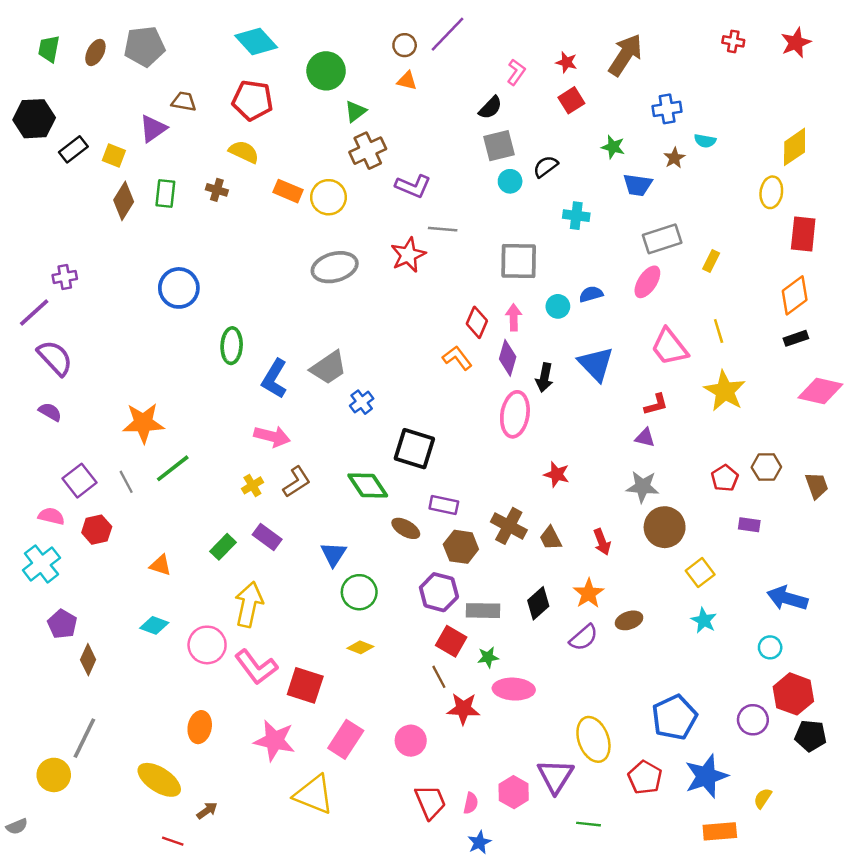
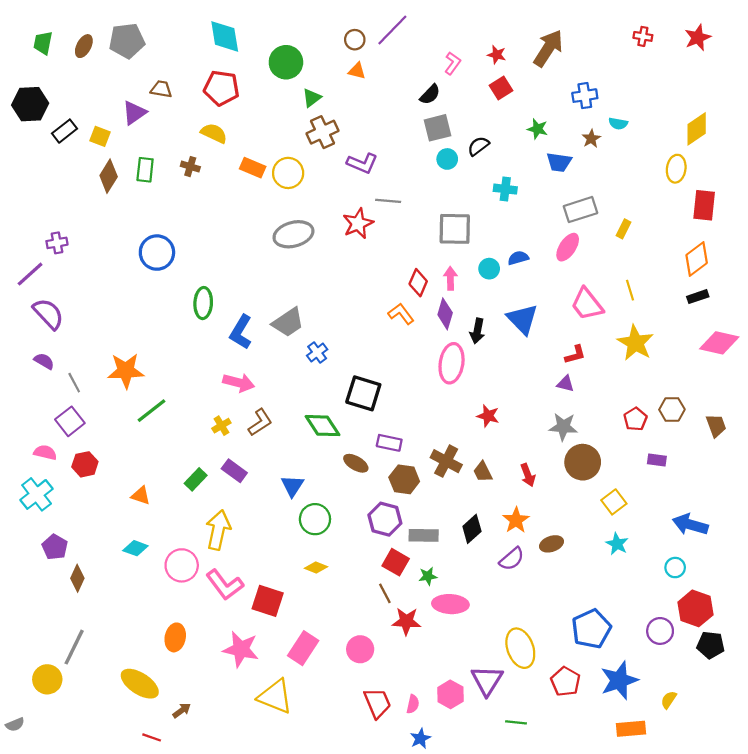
cyan diamond: (256, 41) -> (225, 36), turned 33
gray line: (126, 482) -> (74, 383), moved

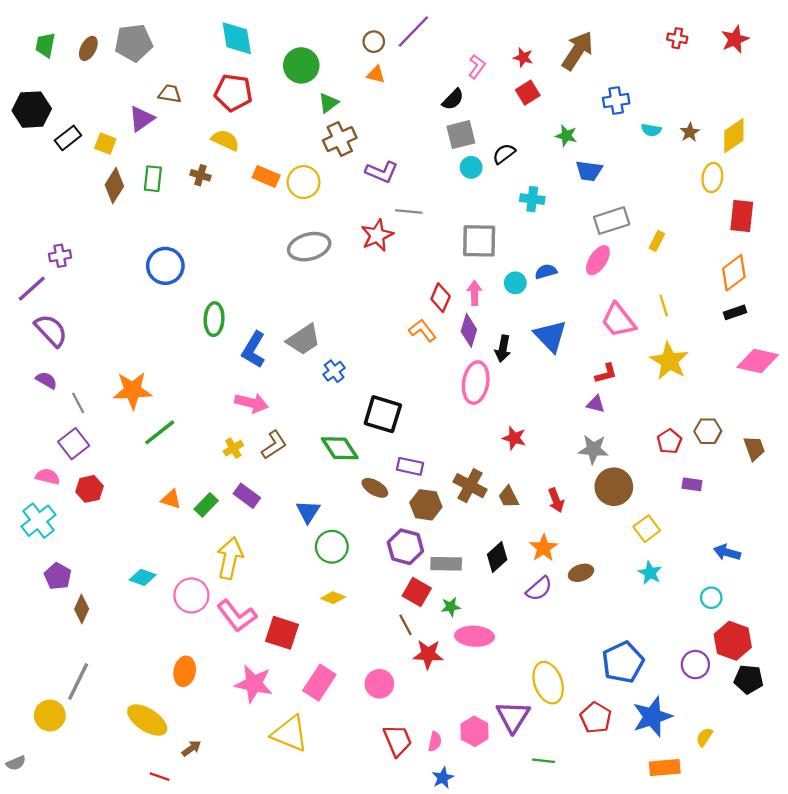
brown star: (591, 139) -> (690, 132), moved
orange triangle: (141, 495) -> (171, 499), moved
blue arrow: (690, 525) -> (727, 552), size x0.7

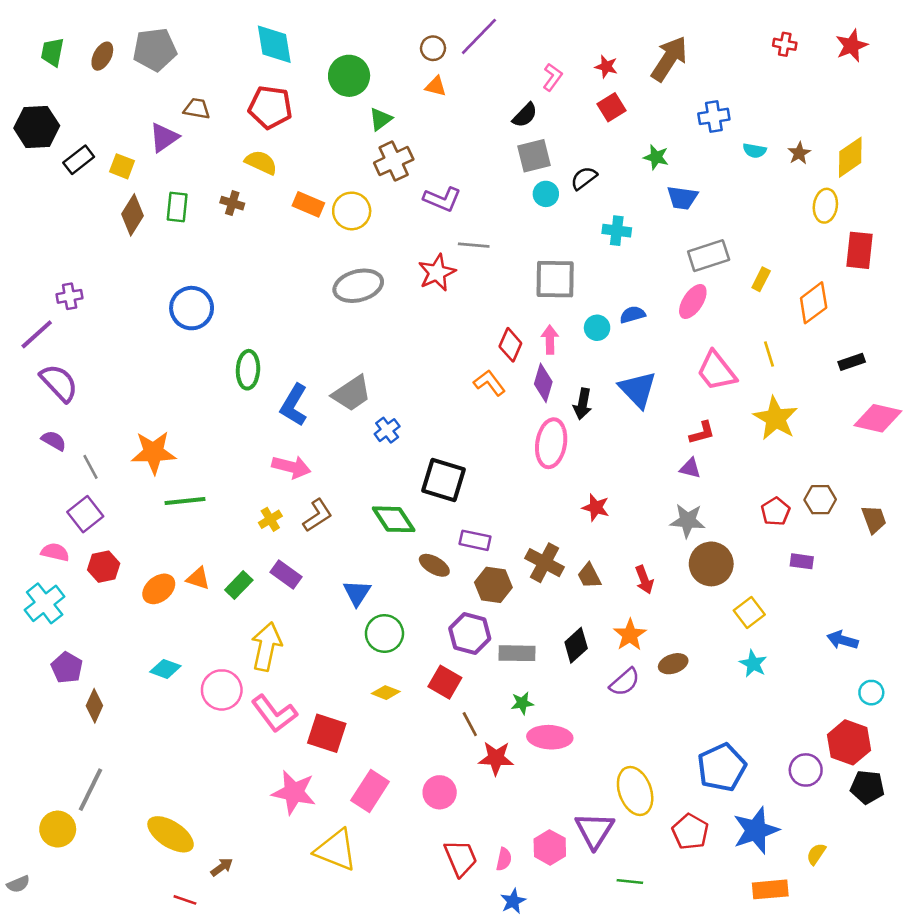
orange diamond: (734, 273) -> (814, 303), moved
green line: (160, 432) -> (185, 501), turned 32
red square: (417, 592) -> (445, 682), moved
cyan circle: (711, 598) -> (871, 693), moved
orange ellipse: (185, 671) -> (159, 589), moved, turned 40

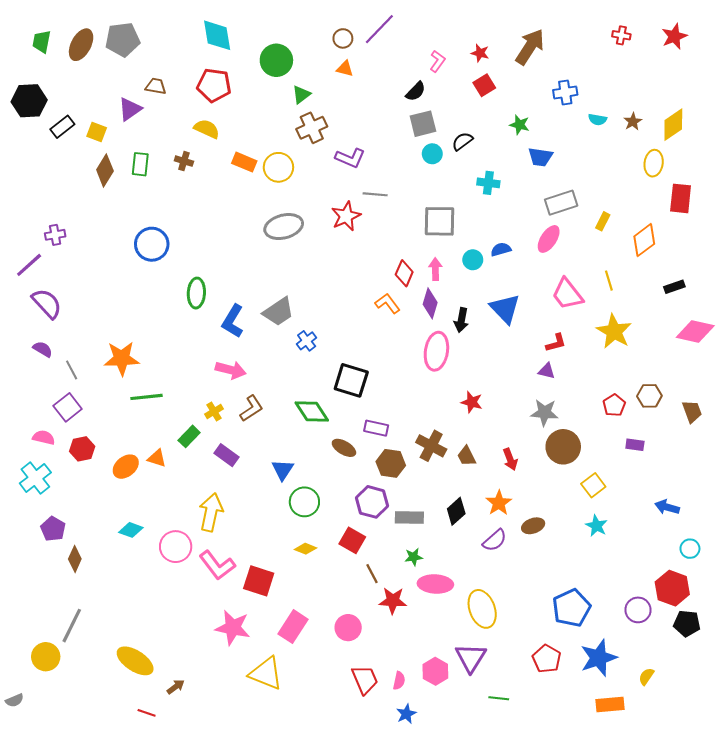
brown ellipse: (102, 56) -> (81, 45), size x1.4
green rectangle: (239, 585) -> (189, 436), moved
yellow ellipse: (635, 791) -> (482, 609), moved

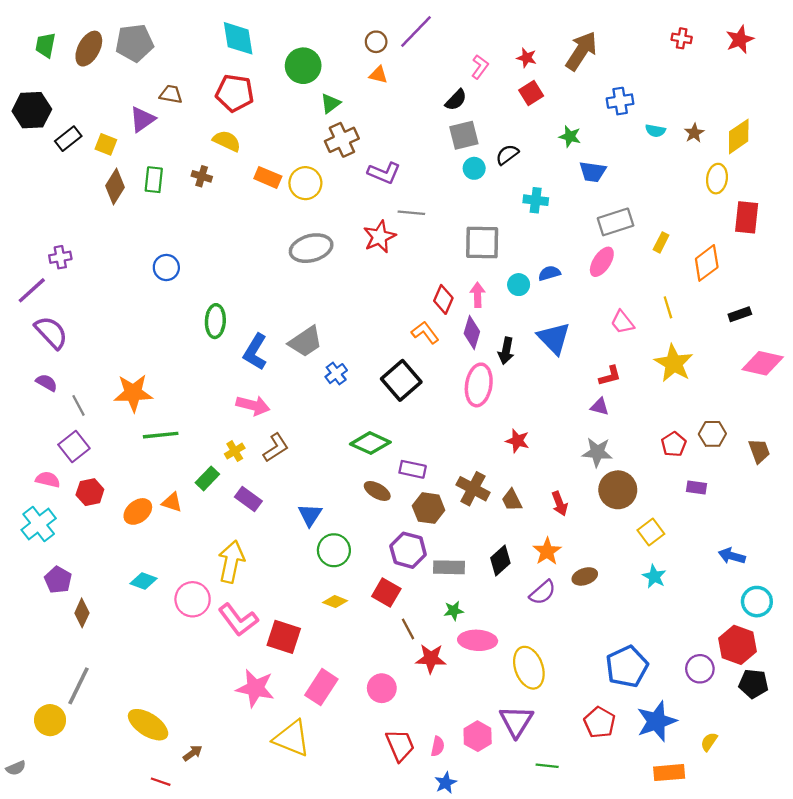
blue circle: (152, 244) -> (166, 267), size x0.7
pink trapezoid: (567, 294) -> (622, 322), size x0.7
black square: (351, 380) -> (401, 380), moved, turned 32
green diamond: (312, 411) -> (370, 443), moved, turned -32
cyan circle: (690, 549) -> (757, 602), size x1.4

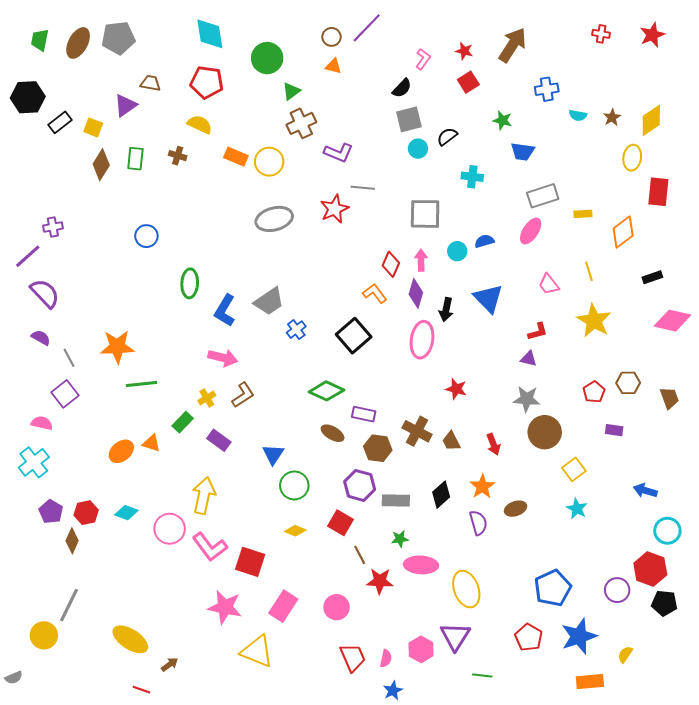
yellow rectangle: (661, 242) -> (583, 214), turned 60
red hexagon: (90, 492) -> (86, 513), moved
purple semicircle: (543, 592) -> (478, 523), turned -65

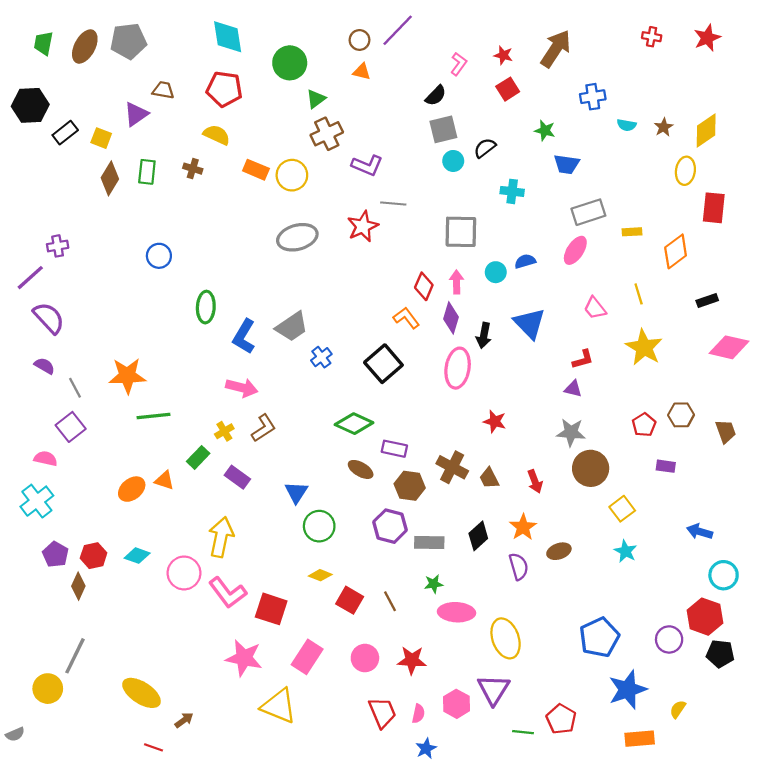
red square: (341, 523) -> (350, 600), moved
red star: (380, 581) -> (412, 660), moved
red pentagon: (529, 637) -> (561, 719), moved

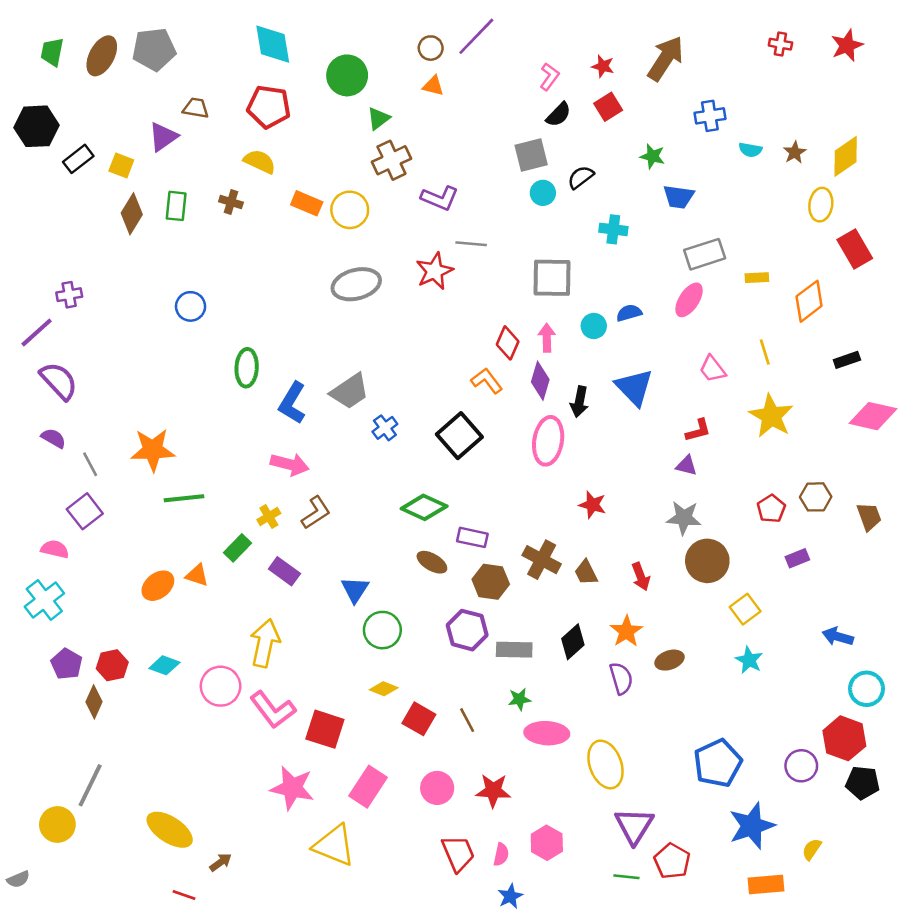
black semicircle: (436, 96) -> (559, 115), moved
red rectangle: (714, 208) -> (855, 249), turned -36
purple rectangle: (666, 466) -> (797, 558), turned -30
purple triangle: (494, 690) -> (634, 826), moved

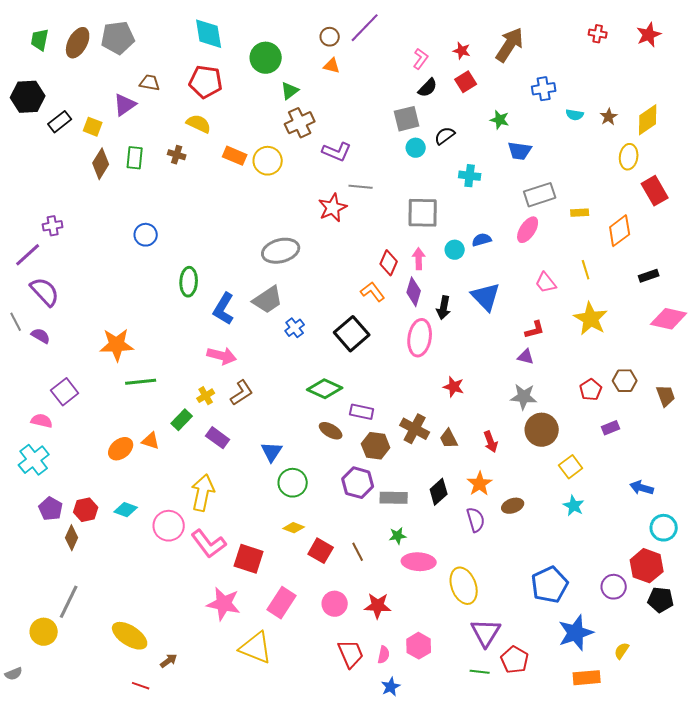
gray ellipse: (356, 284) -> (281, 251), moved
gray line: (90, 464) -> (16, 322), moved

